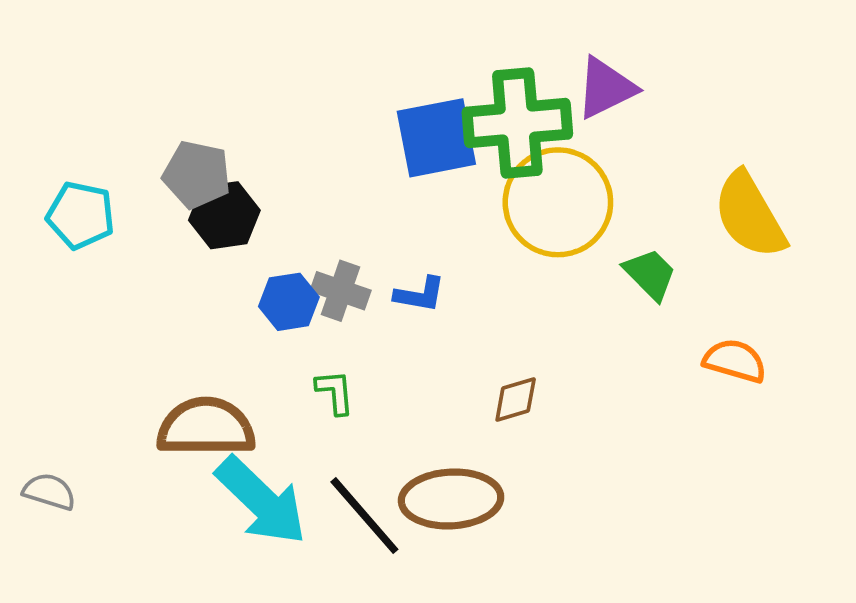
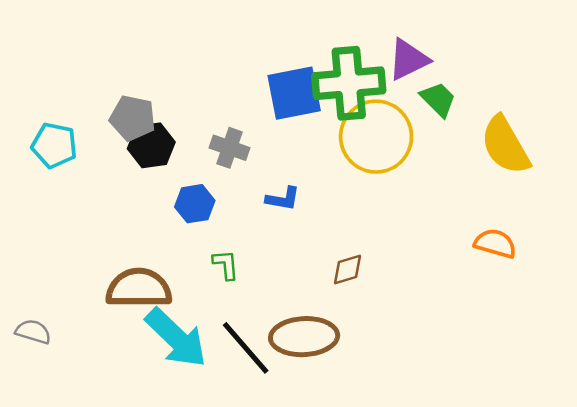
green trapezoid: (650, 274) -> (438, 99), moved
gray cross: (340, 291) -> (229, 148), moved

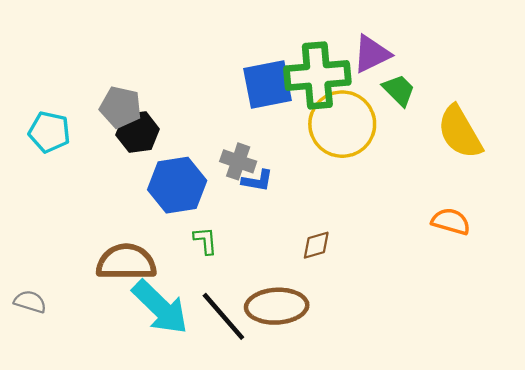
gray cross: (229, 148) -> (238, 161), moved
blue hexagon: (195, 204) -> (177, 185), size x1.6

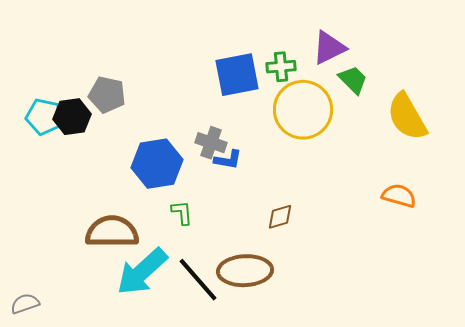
green cross: (317, 75) -> (281, 67), size x0.5
black hexagon: (138, 132) -> (72, 117), moved
gray semicircle: (30, 302) -> (25, 304), moved, turned -36
cyan arrow: (160, 307) -> (142, 272), turned 94

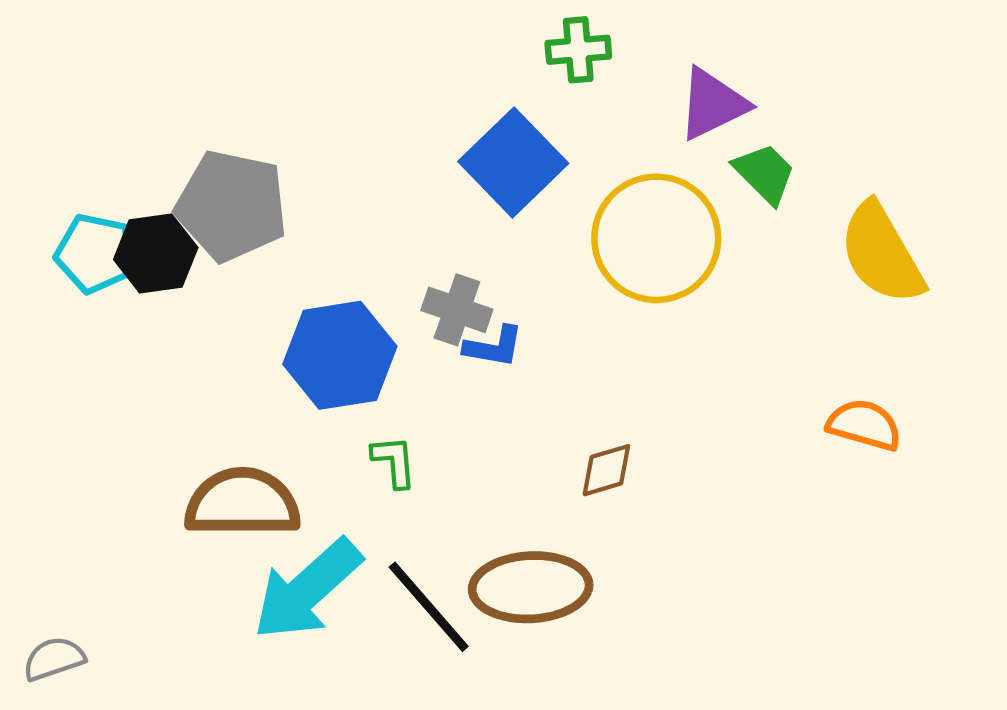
green cross: (281, 67) -> (578, 50), moved
blue square: (237, 75) -> (513, 162), turned -33
gray pentagon: (107, 95) -> (232, 206), size x1.4

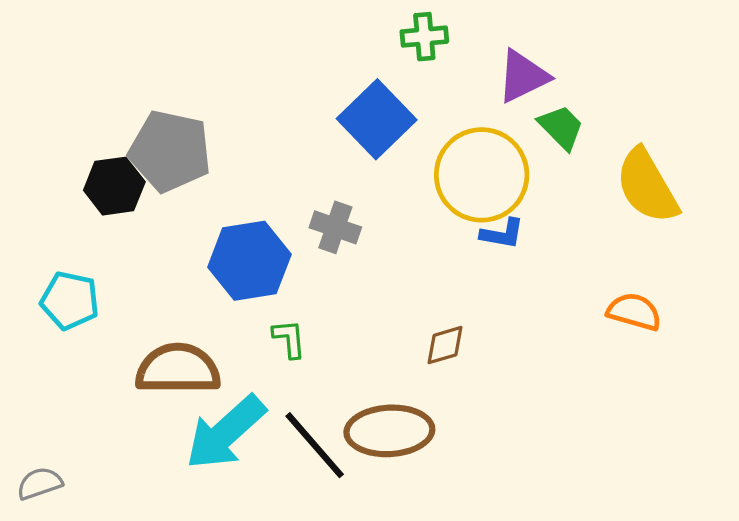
cyan pentagon: (95, 253) -> (70, 301), moved
blue L-shape: (494, 347) -> (502, 234), moved

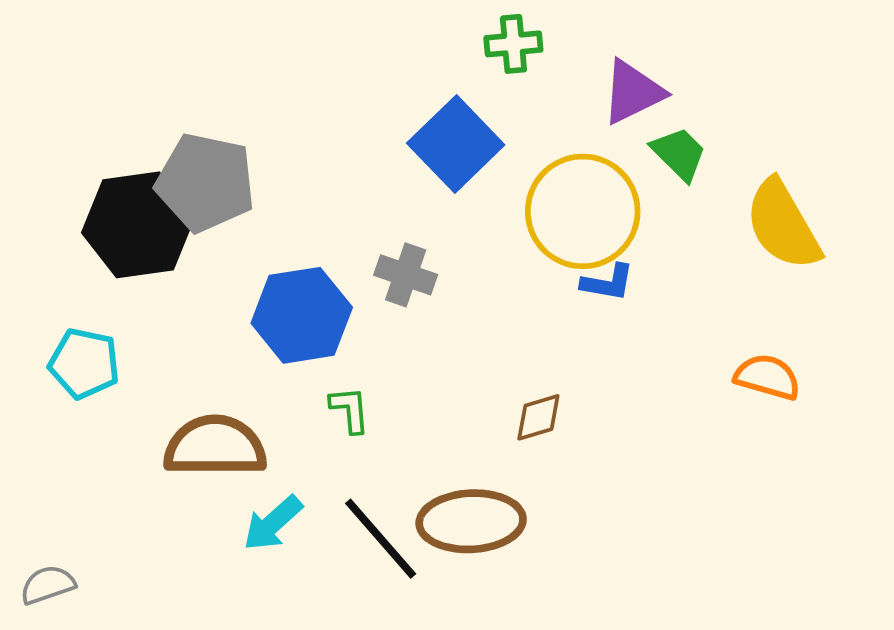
black hexagon: (114, 186) -> (138, 225), size x1.5
cyan arrow: (226, 432) -> (273, 523), size x0.6

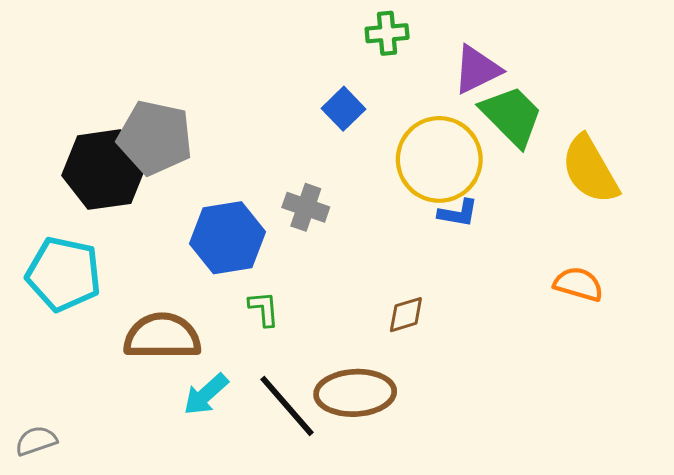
blue square: (456, 144) -> (344, 109), size x0.6
green trapezoid: (679, 154) -> (512, 116), size x1.5
cyan pentagon: (84, 363) -> (64, 274), size x1.4

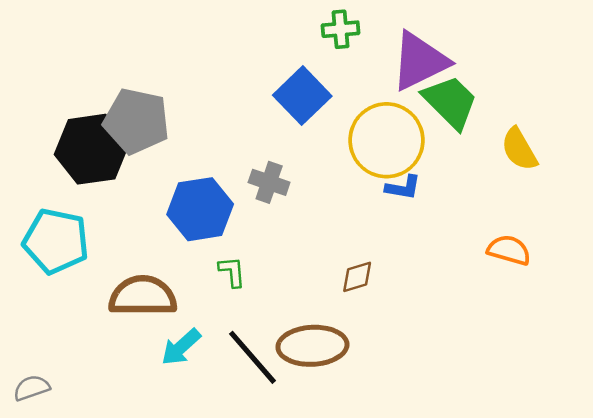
purple triangle: (477, 70) -> (420, 61), size x1.4
blue square: (344, 109) -> (302, 96), size x1.5
yellow semicircle: (590, 170) -> (519, 149), size x0.7

